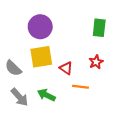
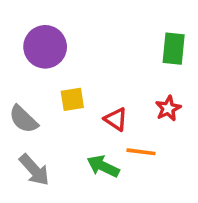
purple circle: (40, 27) -> (45, 47), moved
yellow square: (41, 57) -> (72, 99), size x0.6
green arrow: (46, 95) -> (103, 166), moved

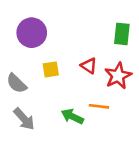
red star: (168, 108) -> (118, 76), size x1.5
red triangle: (116, 119) -> (89, 66), moved

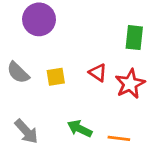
purple circle: (32, 33) -> (39, 19), moved
gray semicircle: (16, 83) -> (18, 73), moved
orange line: (99, 106) -> (119, 138), moved

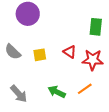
red star: (130, 84) -> (93, 60), turned 30
orange line: (119, 138) -> (85, 89), moved, turned -42

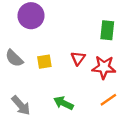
red triangle: (70, 52) -> (78, 58), turned 32
orange line: (85, 89) -> (108, 100), moved

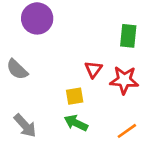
yellow square: (44, 62) -> (75, 96), moved
orange line: (108, 100) -> (127, 131), moved

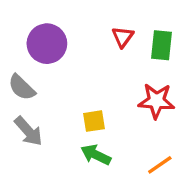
purple circle: (37, 18) -> (47, 44), moved
red triangle: (93, 69) -> (123, 37), moved
gray arrow: (25, 126) -> (28, 131), moved

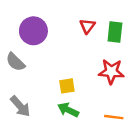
gray arrow: (28, 131) -> (20, 106), moved
orange line: (160, 165) -> (114, 117), turned 42

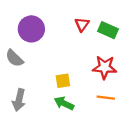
green rectangle: (115, 32) -> (108, 30), turned -72
gray arrow: (20, 106) -> (19, 100), turned 55
orange line: (114, 117) -> (106, 98), moved

